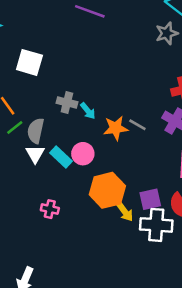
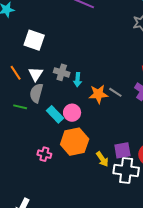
cyan arrow: (88, 111) -> (78, 80), turned 40
green line: (15, 128) -> (20, 107), moved, turned 48
white triangle: (35, 154) -> (36, 74), moved
orange hexagon: (107, 190) -> (75, 142), moved

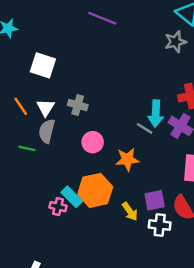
cyan arrow: (78, 80) -> (156, 114), moved, size x1.5
orange star: (98, 94) -> (127, 159), moved
pink circle: (72, 113) -> (93, 142), moved
cyan rectangle: (55, 114) -> (72, 197), moved
white cross: (126, 170) -> (160, 225), size x0.7

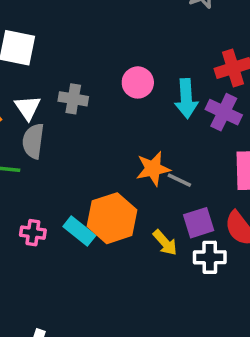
gray line: (145, 128) -> (179, 180), moved
pink circle: (93, 142) -> (138, 82), moved
pink cross: (58, 207) -> (33, 233), moved

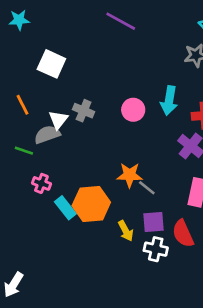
cyan arrow: (186, 99) -> (169, 101), moved
white triangle: (28, 108) -> (58, 120), moved
gray semicircle: (33, 141) -> (47, 135), turned 50
pink cross: (33, 233) -> (41, 183), moved

